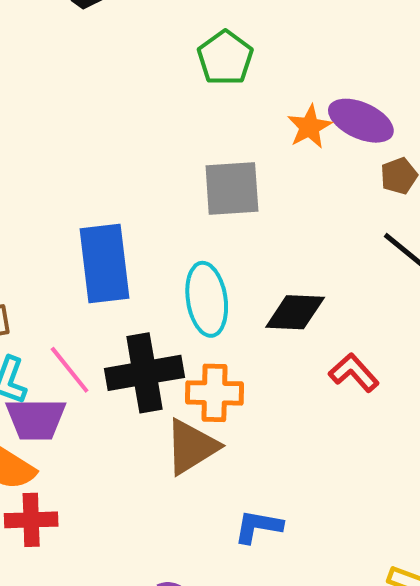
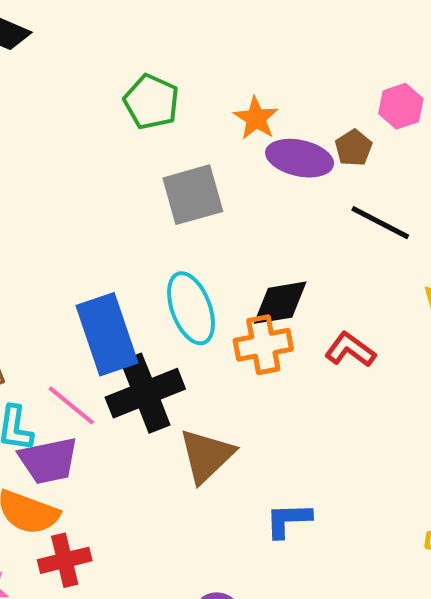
green pentagon: (225, 58) -> (151, 102), moved
purple ellipse: (361, 121) -> (300, 158), moved
blue rectangle: (105, 264) -> (107, 334), moved
orange cross: (214, 393) -> (263, 345), moved

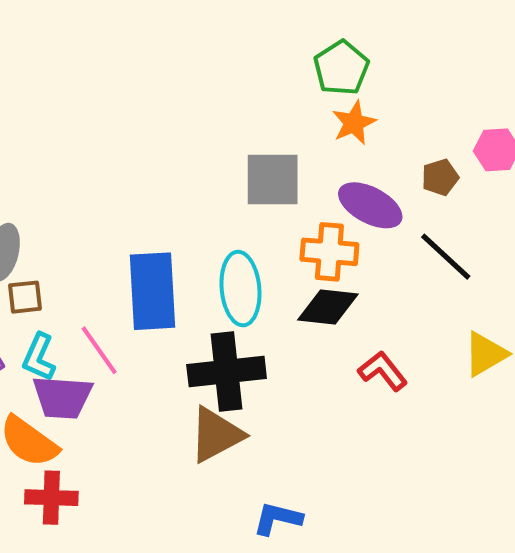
green pentagon: (151, 102) -> (341, 68), moved
purple ellipse: (300, 158) -> (370, 205), moved
orange cross: (263, 345) -> (329, 252), moved
black cross: (145, 393) -> (227, 371), moved

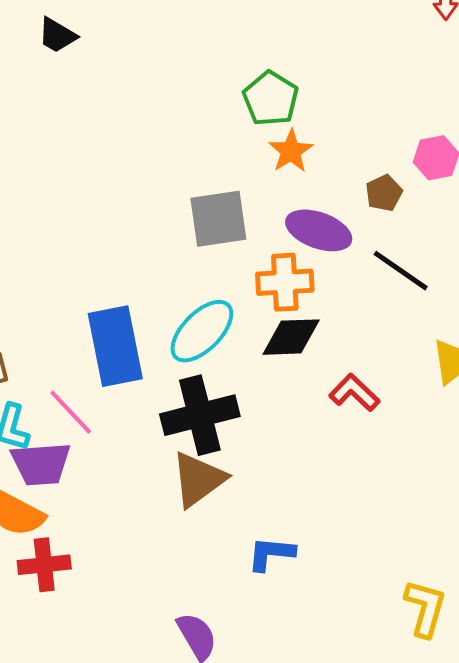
cyan ellipse: (240, 289) -> (202, 331), turned 58

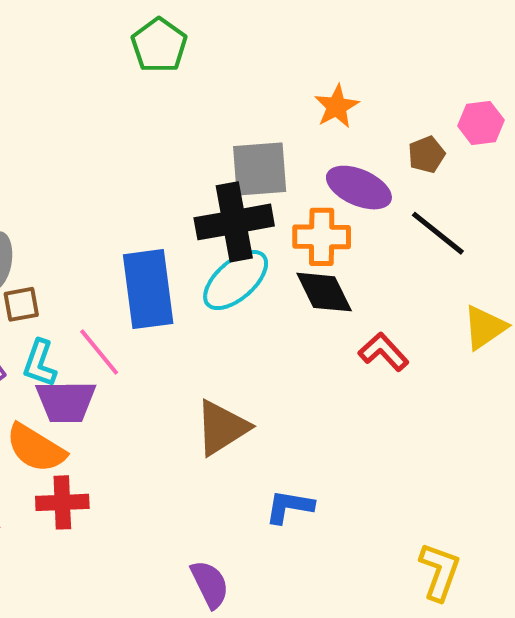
green pentagon: (271, 98) -> (159, 45), moved
black diamond: (291, 337) -> (324, 292), turned 62
black cross: (200, 415) -> (234, 222), moved

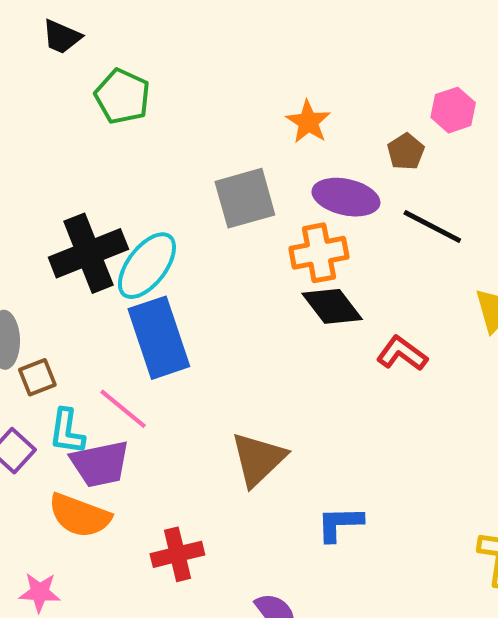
black cross: (234, 222) -> (88, 253), moved
cyan ellipse: (236, 280) -> (147, 266), moved
red cross: (62, 502) -> (177, 554), moved

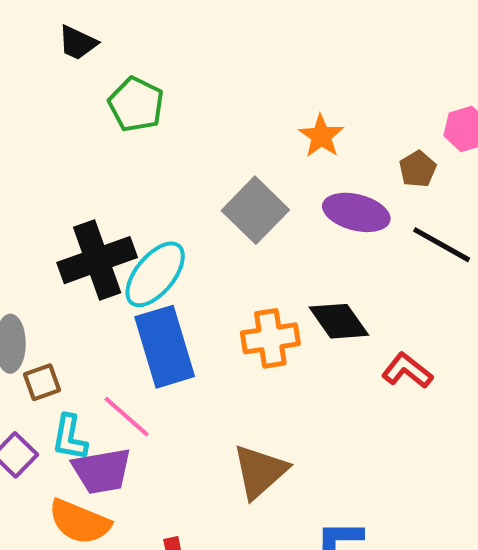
gray square: (245, 198) -> (255, 210), turned -32
orange cross: (319, 253) -> (270, 338), moved

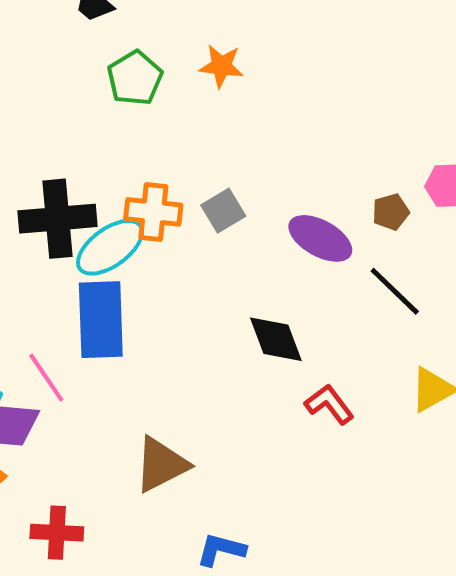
orange star: (321, 136) -> (221, 66), moved, turned 30
gray square: (255, 210) -> (223, 211), size x0.7
orange cross: (270, 338) -> (153, 212), moved

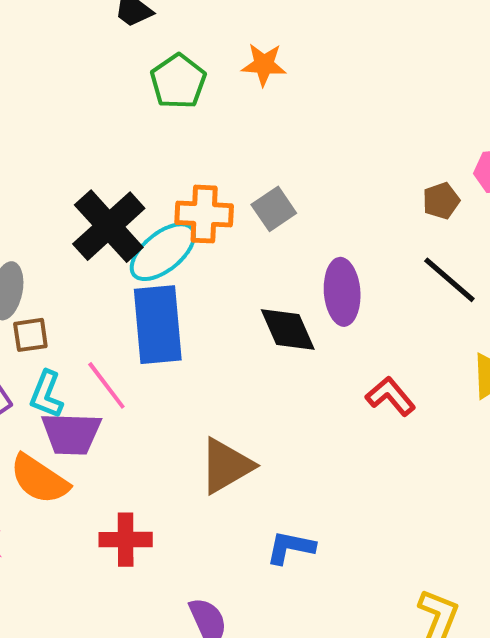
black cross: (57, 219) -> (109, 226), turned -34
purple ellipse: (320, 238) -> (342, 292), moved, turned 60
black diamond: (276, 339) -> (288, 329), moved

